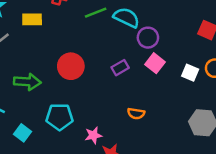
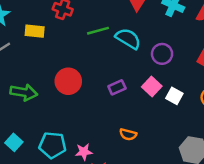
purple circle: (148, 38) -> (162, 54), moved
white square: (190, 73) -> (174, 96), moved
cyan pentagon: (60, 117) -> (53, 145), moved

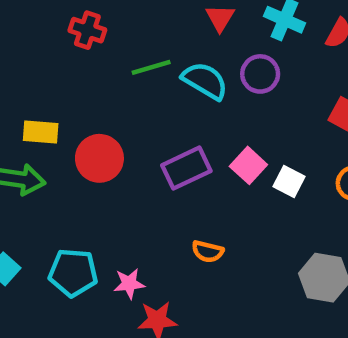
yellow rectangle: (35, 31) -> (41, 132), moved
purple circle: (162, 54) -> (260, 74), moved
purple rectangle: (117, 87) -> (186, 168), size x1.5

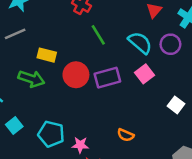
green line: (151, 67) -> (98, 35), moved, turned 65
pink square: (248, 165) -> (145, 74), moved
purple rectangle: (186, 168) -> (107, 78), moved

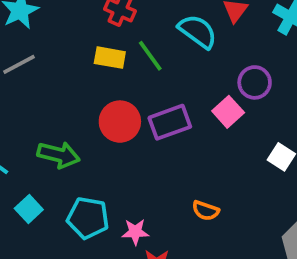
cyan semicircle: (140, 43) -> (198, 31), moved
purple circle: (170, 44) -> (255, 82), moved
yellow rectangle: (47, 55) -> (110, 58), moved
green arrow: (31, 79) -> (59, 155), moved

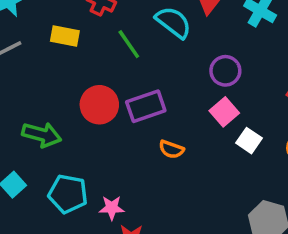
yellow rectangle: (110, 58) -> (65, 36), moved
pink square: (228, 112) -> (224, 112), moved
orange semicircle: (206, 211) -> (171, 149), moved

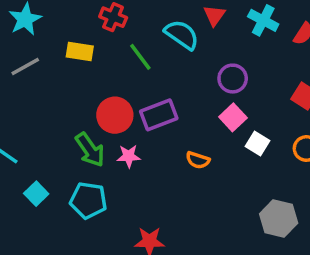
green arrow: (42, 135) -> (90, 150), moved, turned 42
orange semicircle: (171, 149) -> (198, 160), moved
pink star: (112, 208) -> (129, 156), moved

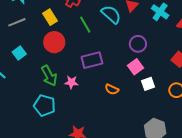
yellow rectangle: (80, 51) -> (50, 17), turned 42
red circle: (115, 115) -> (54, 42), moved
white square: (257, 144) -> (148, 84), turned 32
cyan square: (36, 194) -> (19, 53), moved

